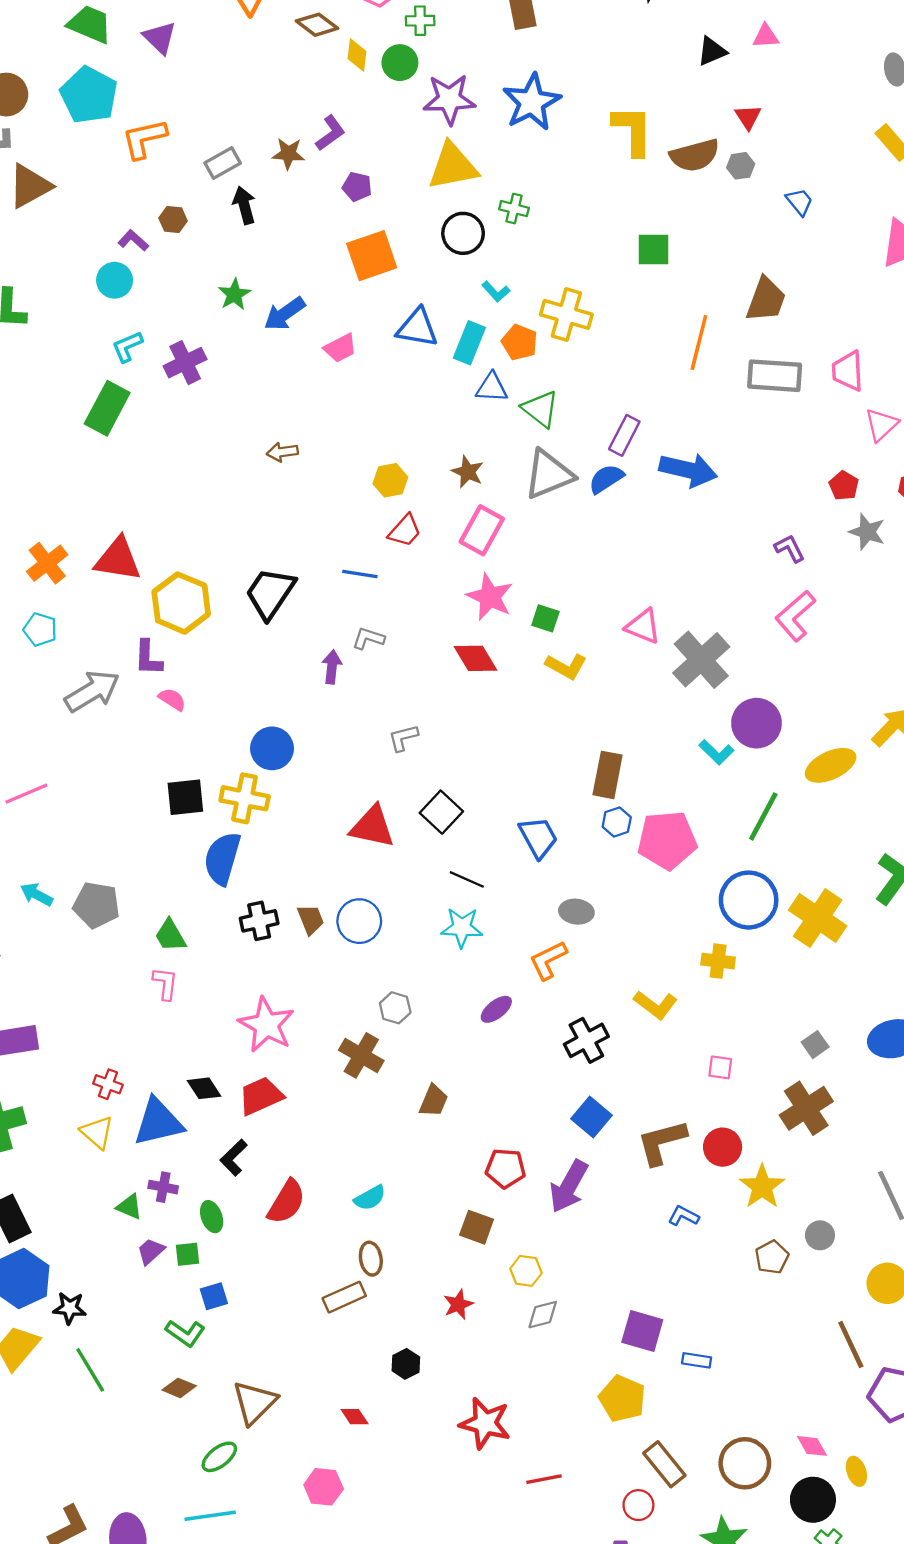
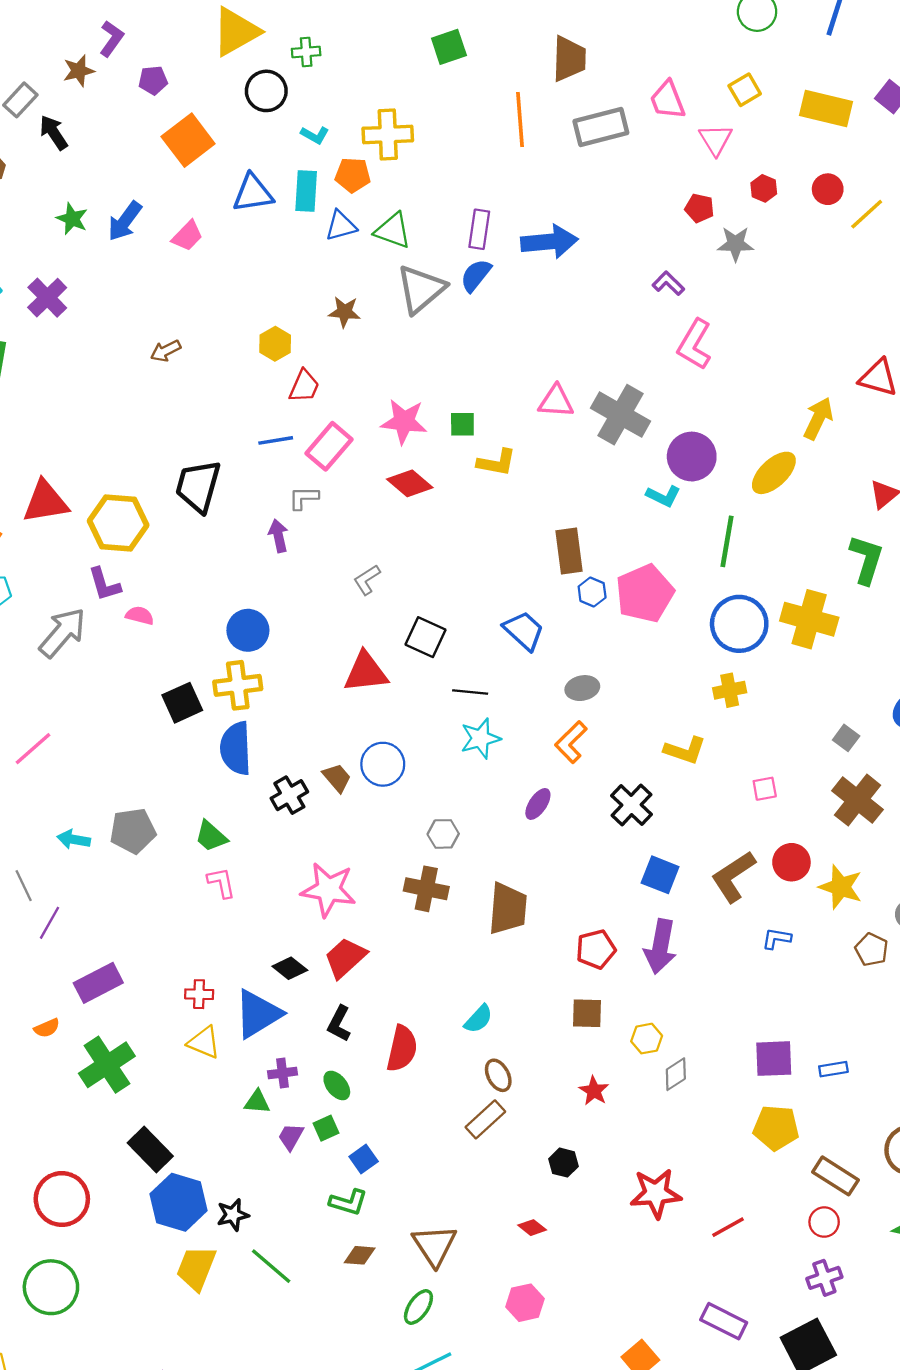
pink rectangle: (482, 530) -> (329, 446), moved, turned 30
brown trapezoid: (434, 1101) -> (508, 909), size x1.6

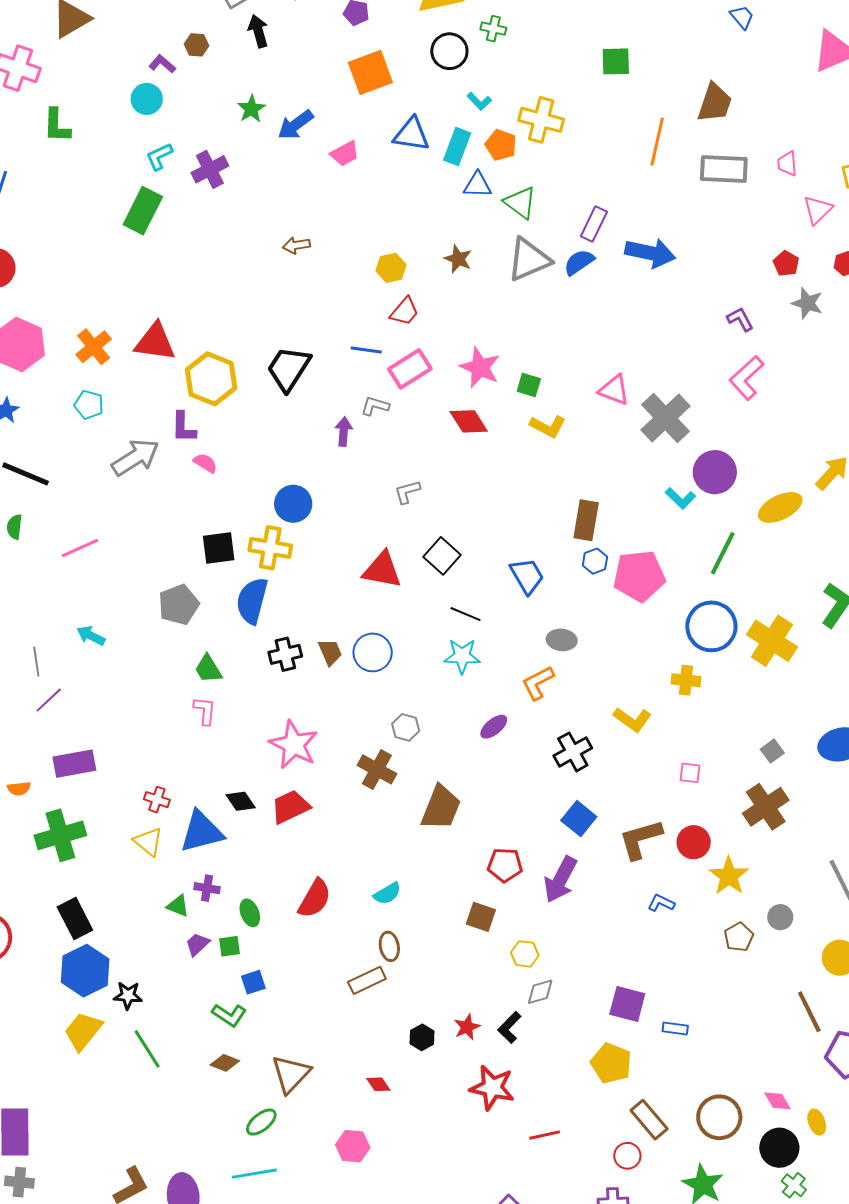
pink trapezoid: (668, 100) -> (787, 164), size x0.7
gray pentagon: (133, 831) -> (179, 605), moved, turned -30
black L-shape: (339, 1024) -> (509, 1027), moved
red star: (594, 1091) -> (467, 1027), moved

